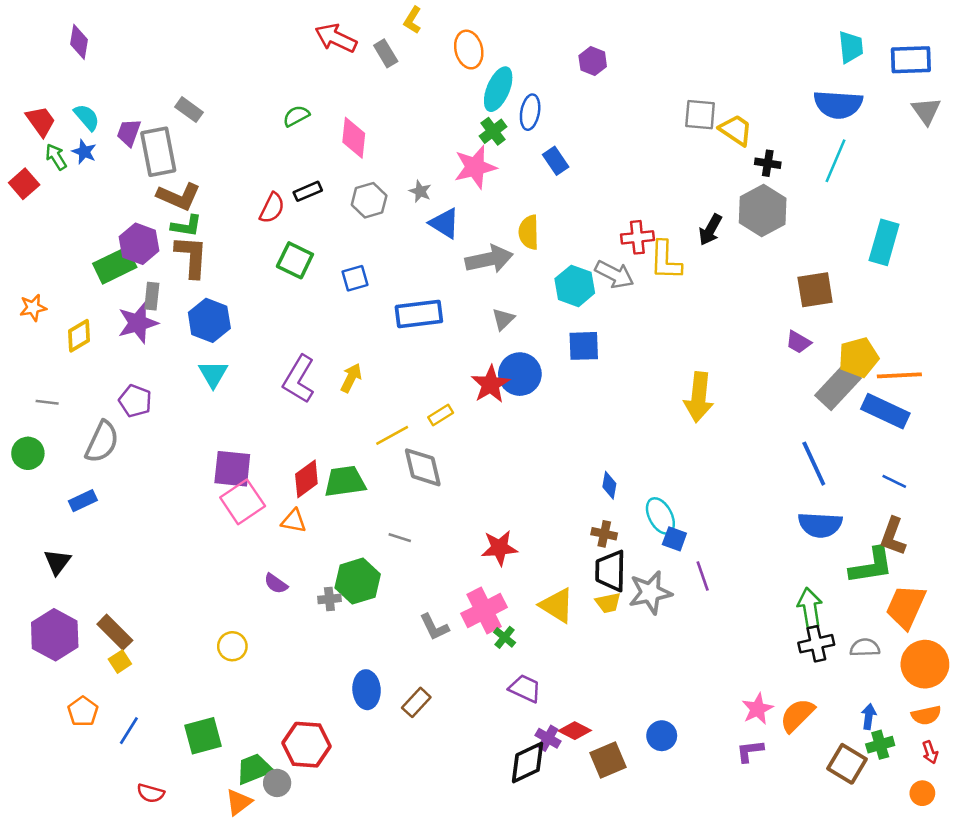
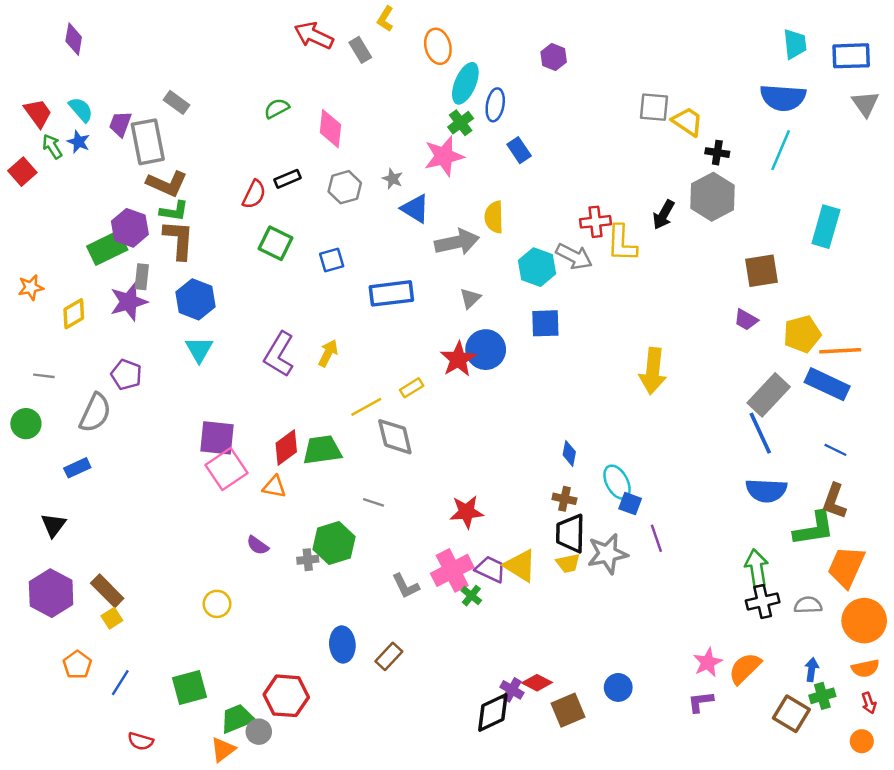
gray rectangle: (838, 387) -> (769, 395), moved
purple trapezoid: (525, 688) -> (490, 569), moved

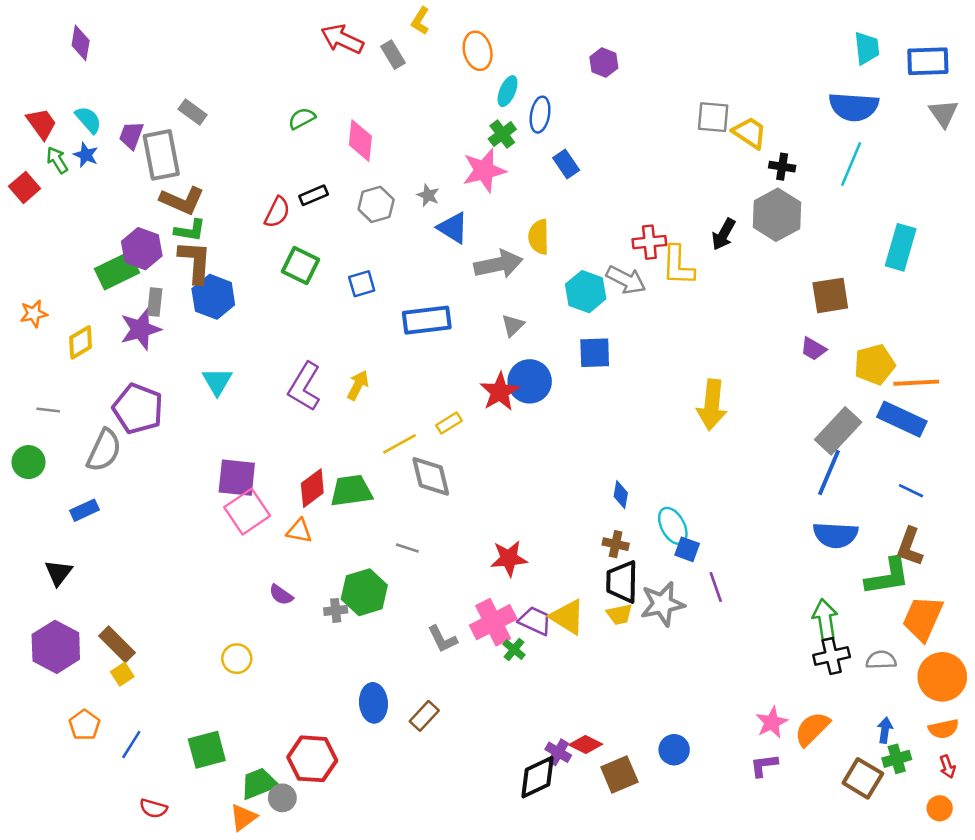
cyan ellipse: (465, 83) -> (508, 91), size x0.7
blue hexagon: (196, 299) -> (213, 297), moved
purple pentagon: (126, 375) -> (138, 409), size x1.5
blue line: (760, 433) -> (829, 472), turned 48

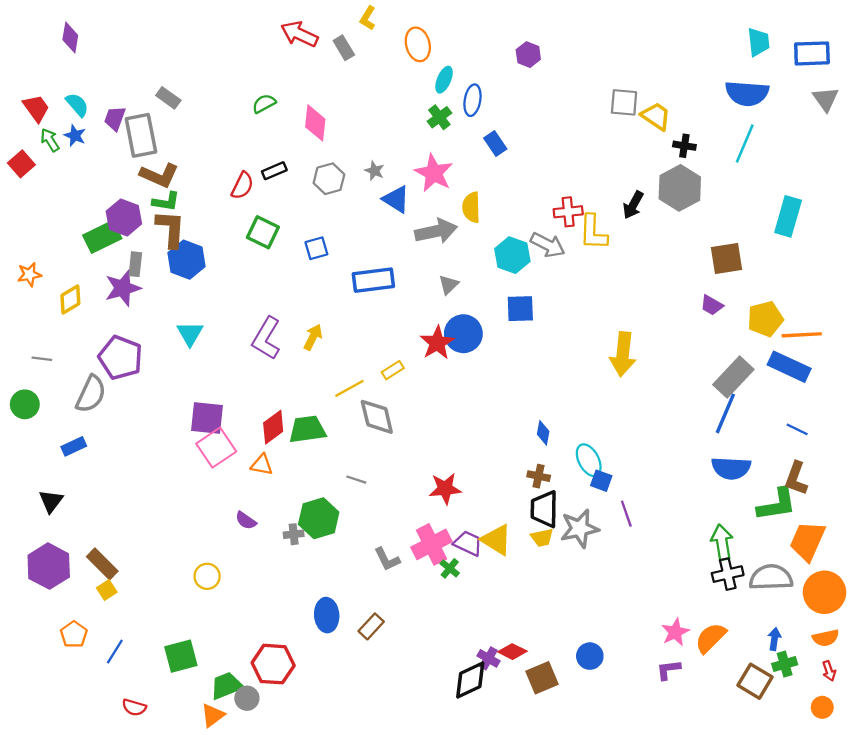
pink star: (484, 171) -> (434, 173), moved, turned -30
gray semicircle: (881, 660) -> (771, 577), size x1.6

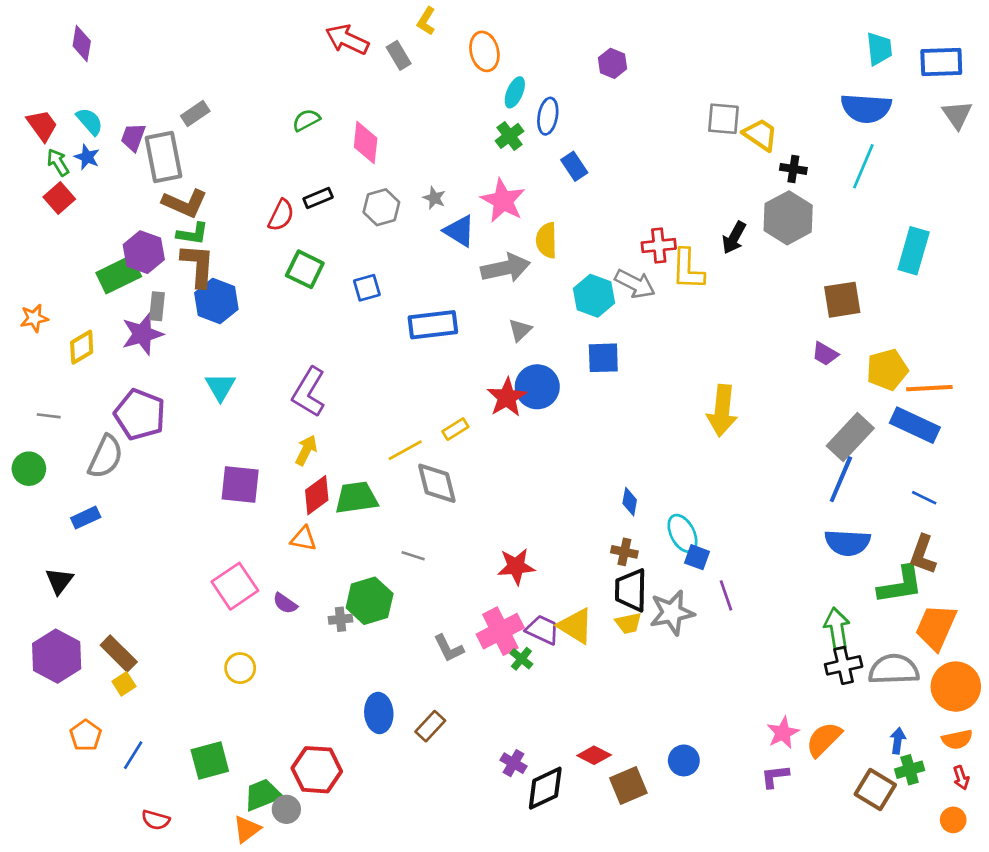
gray rectangle: (168, 98) -> (195, 113), turned -70
red square: (21, 164) -> (59, 198), moved
yellow arrow: (313, 337) -> (306, 450), moved
pink square: (216, 448) -> (235, 586), moved
purple cross: (488, 658) -> (513, 763), moved

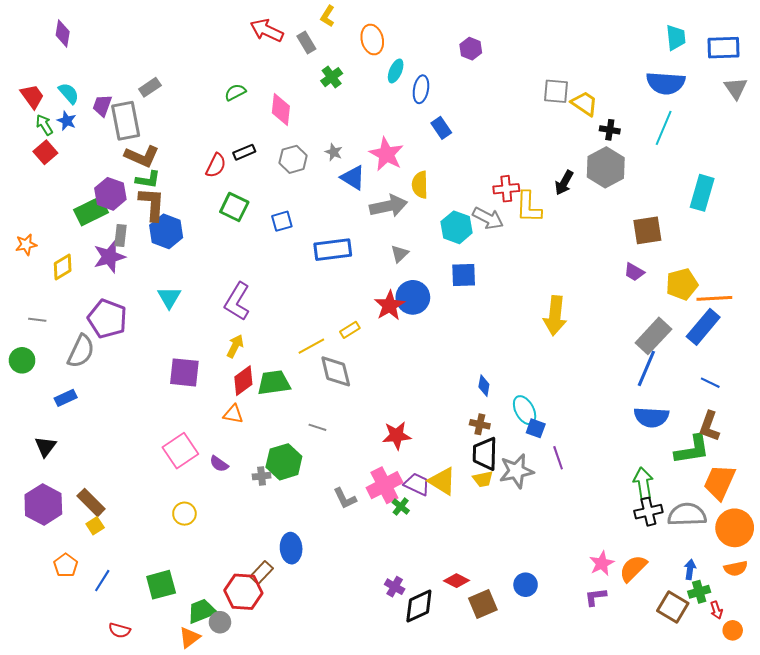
green cross: (510, 136) -> (332, 77), moved
blue rectangle: (915, 425) -> (703, 327), turned -75
brown rectangle: (430, 726) -> (262, 572), moved
red arrow: (961, 778) -> (716, 610), moved

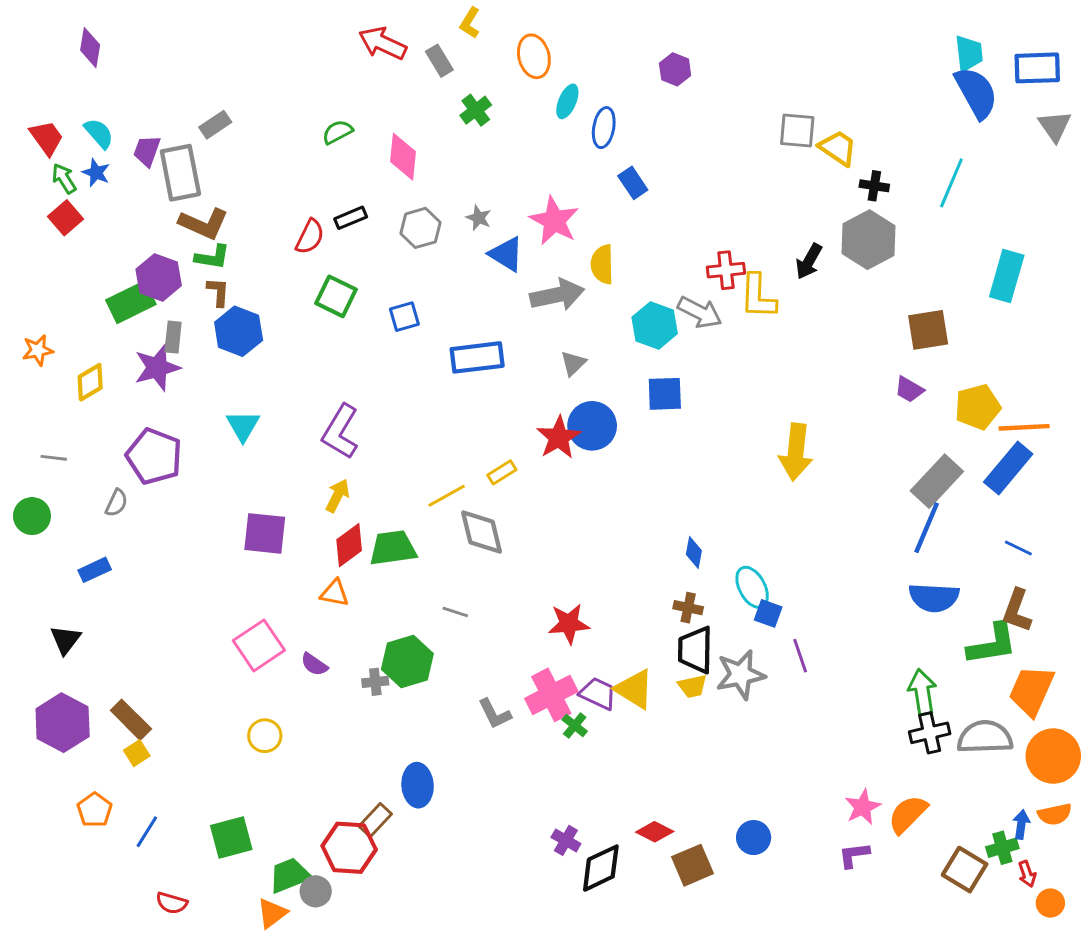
blue semicircle: (666, 83) -> (976, 93), moved, turned -123
brown L-shape: (152, 204) -> (218, 292), size x0.6
gray semicircle: (81, 351) -> (116, 503), size x0.6
blue arrow: (690, 569) -> (1021, 824), moved

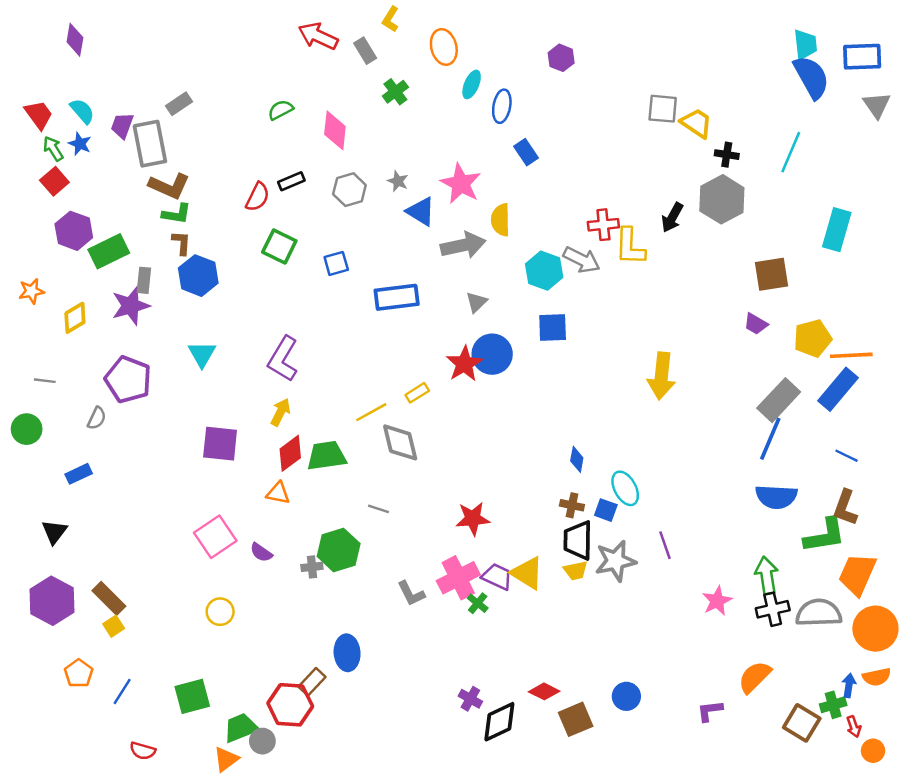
purple hexagon: (159, 277) -> (74, 231), moved
blue square: (768, 613) -> (606, 510), moved
pink star: (863, 807) -> (717, 601), moved

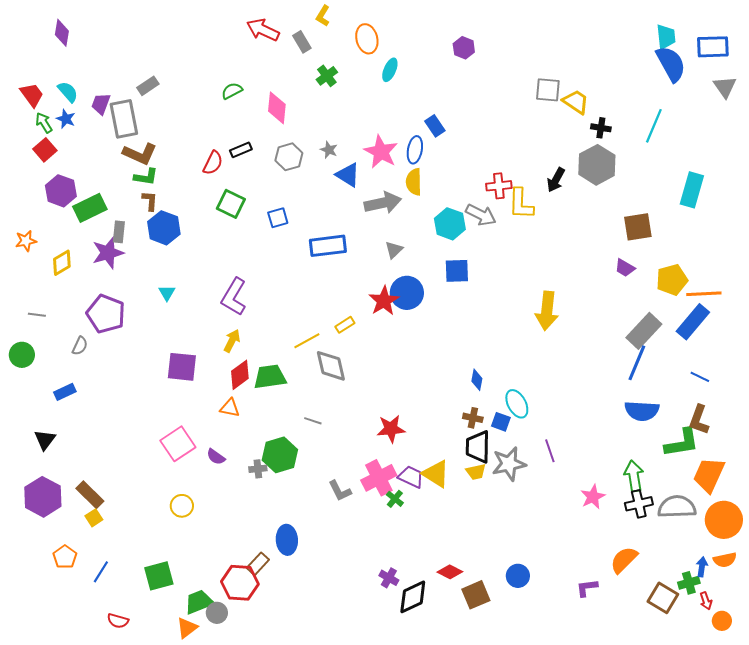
blue ellipse: (502, 106) -> (415, 150), moved
cyan triangle: (202, 354) -> (167, 293), size x0.7

